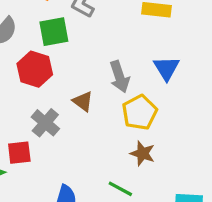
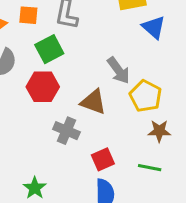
blue triangle: (166, 68) -> (154, 27), moved
brown triangle: (83, 101) -> (93, 102), size x1.4
red square: (19, 153) -> (103, 159), moved

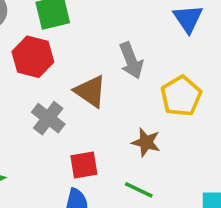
yellow pentagon: (146, 96) -> (181, 96), moved
brown star: (159, 131) -> (146, 142), moved

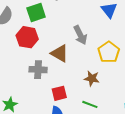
gray cross: (48, 118) -> (38, 70), turned -30

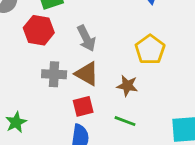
gray arrow: (80, 35) -> (86, 38), moved
brown triangle: (60, 53) -> (87, 74), moved

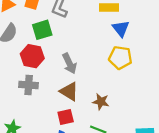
yellow pentagon: (150, 50) -> (120, 58), moved, turned -30
gray cross: (54, 74) -> (29, 85), moved

